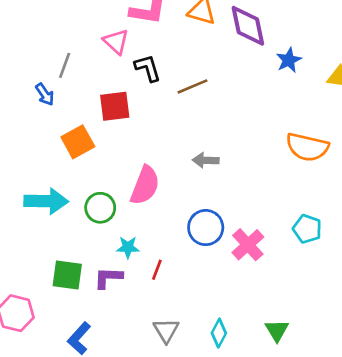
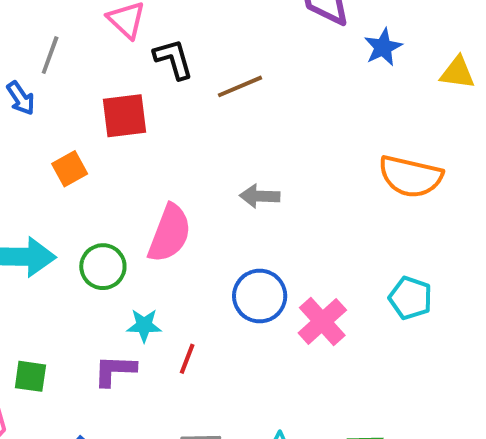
orange square: (78, 142) -> (70, 169), size x0.7
green square: (67, 275) -> (30, 376), moved, size x0.7

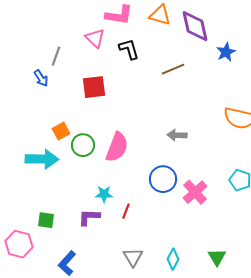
black L-shape: (173, 59) -> (129, 49), moved
brown line: (240, 86) -> (173, 69), moved
orange square: (70, 169) -> (61, 131), moved
gray arrow: (260, 196) -> (177, 135), moved
green circle: (103, 267) -> (83, 145), moved

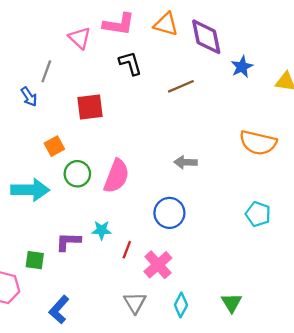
pink triangle: (95, 38) -> (80, 38), moved
orange square: (61, 131) -> (54, 146), moved
pink cross: (195, 192) -> (158, 265), moved
purple L-shape: (89, 217) -> (68, 242), moved

